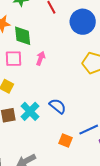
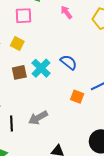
pink arrow: (41, 58) -> (66, 12), moved, turned -56

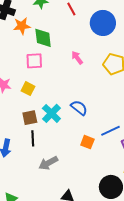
black line: (12, 123) -> (33, 138), moved

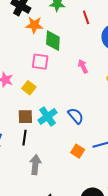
gray arrow: (48, 163) -> (35, 165), turned 114

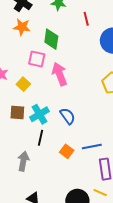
orange star: (34, 25) -> (22, 27), moved
pink arrow: (83, 66) -> (60, 74), moved, size x1.6
black line: (25, 138) -> (41, 138), moved

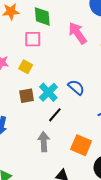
pink arrow: (60, 74) -> (77, 33), moved
black line: (41, 138) -> (55, 115), turned 42
orange square: (67, 151) -> (81, 145), moved, size x1.5

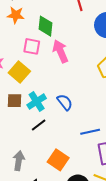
pink arrow: (77, 33) -> (60, 51), moved
yellow square: (26, 67) -> (19, 72), size x1.5
gray arrow: (44, 142) -> (19, 161), moved

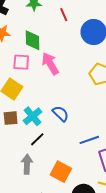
gray arrow: (19, 161) -> (27, 164), moved

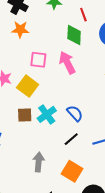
green diamond: (32, 40) -> (74, 35), moved
black line: (37, 139) -> (71, 139), moved

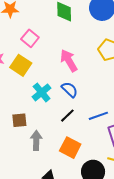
pink square: (38, 60) -> (30, 38), turned 36
pink arrow: (67, 63) -> (69, 61), moved
brown square: (25, 115) -> (19, 120), moved

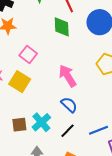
cyan cross: (42, 92) -> (41, 122), moved
brown square: (19, 120) -> (19, 125), moved

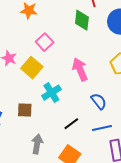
blue semicircle: (69, 105) -> (99, 101), moved
cyan cross: (41, 122) -> (51, 93), moved

